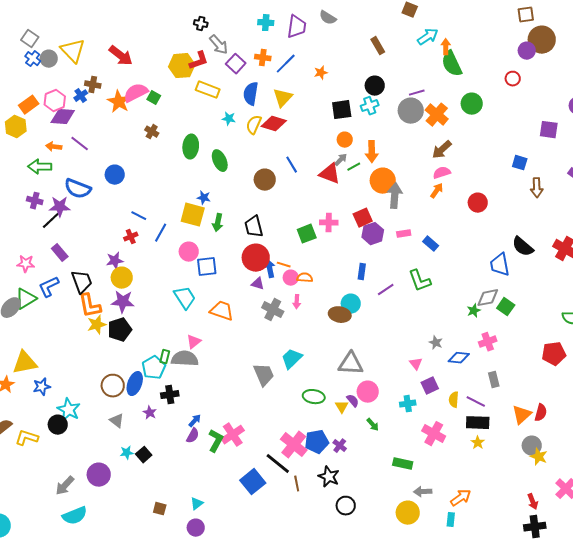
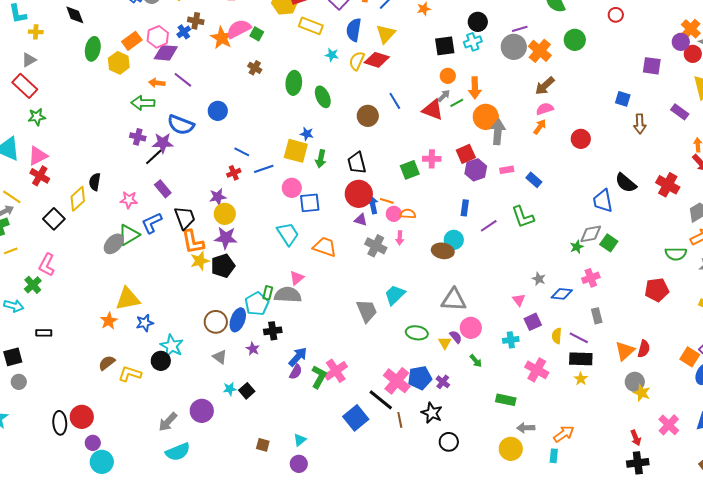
blue line: (161, 233) -> (264, 169), turned 42
blue arrow: (195, 421) -> (298, 357), size x1.5

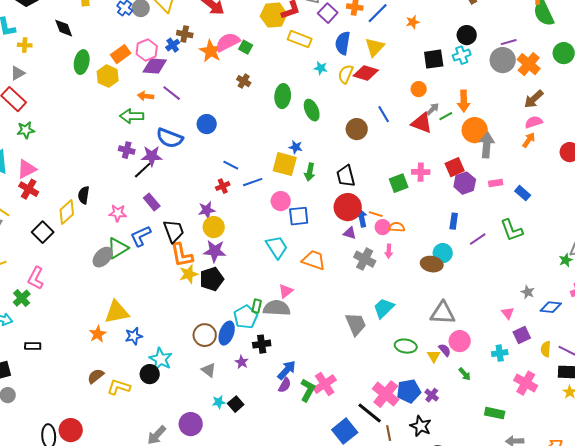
orange circle: (448, 76) -> (419, 89), moved

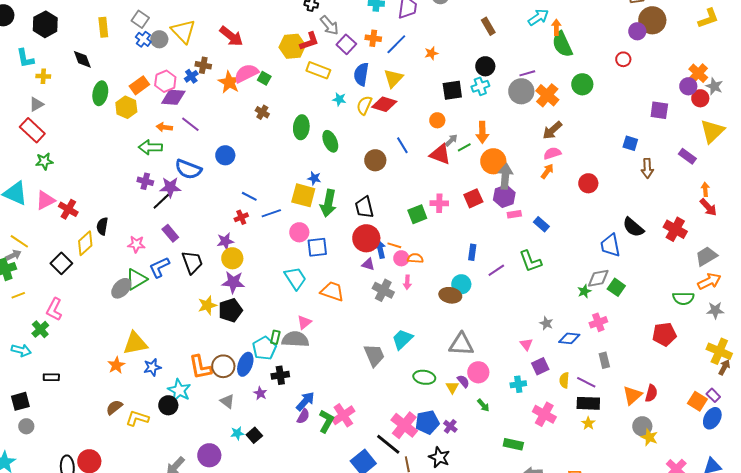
green arrow: (310, 172) -> (328, 203), size x1.5
purple hexagon: (465, 183) -> (504, 196), moved
red cross: (29, 189) -> (68, 209), moved
orange L-shape: (182, 255) -> (200, 367), moved

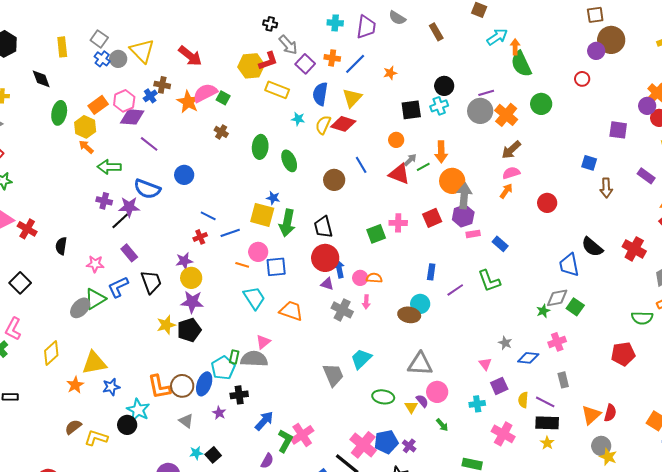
brown rectangle: (488, 26) -> (436, 32), moved
orange arrow: (164, 127) -> (86, 147), moved, turned 35
yellow diamond: (85, 243) -> (51, 353), moved
orange line: (394, 245) -> (242, 265), moved
purple semicircle: (303, 416) -> (267, 461), moved

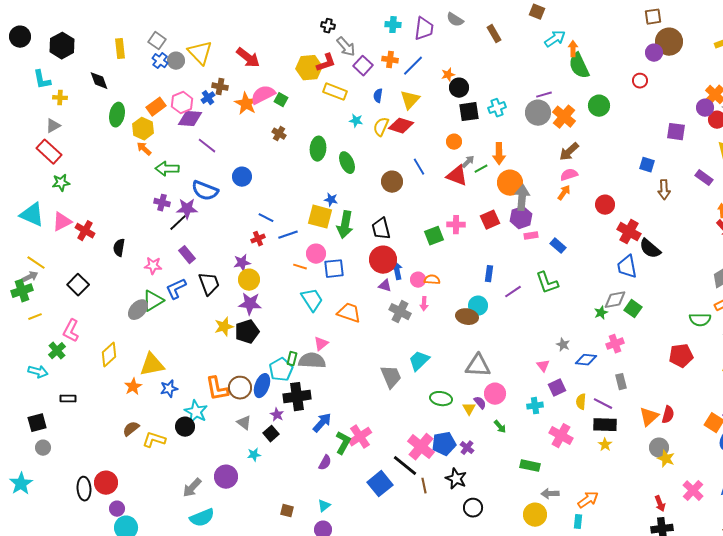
black circle: (444, 86) -> (459, 88), moved
blue semicircle: (320, 94) -> (378, 96), size x0.6
red cross: (634, 249) -> (629, 232), moved
black cross: (239, 395) -> (297, 397), size x1.5
black square: (213, 455) -> (271, 434), moved

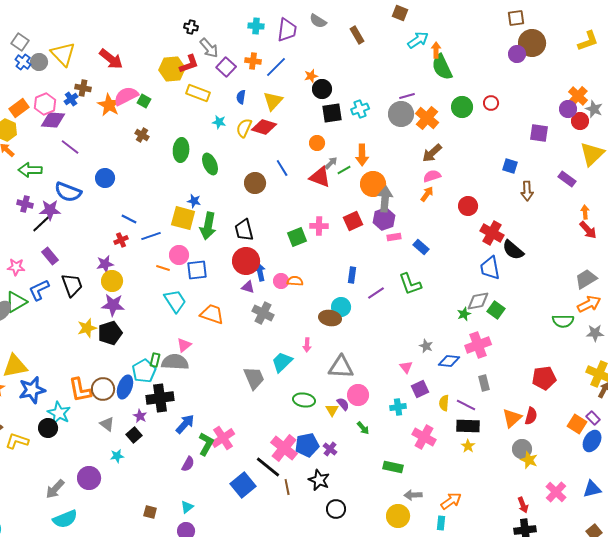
red circle: (640, 81) -> (491, 103), moved
pink arrow: (424, 304) -> (307, 345), moved
pink cross: (615, 344) -> (478, 345), size x1.4
red pentagon: (681, 356) -> (544, 378), moved
blue star: (169, 389) -> (32, 390), size x1.5

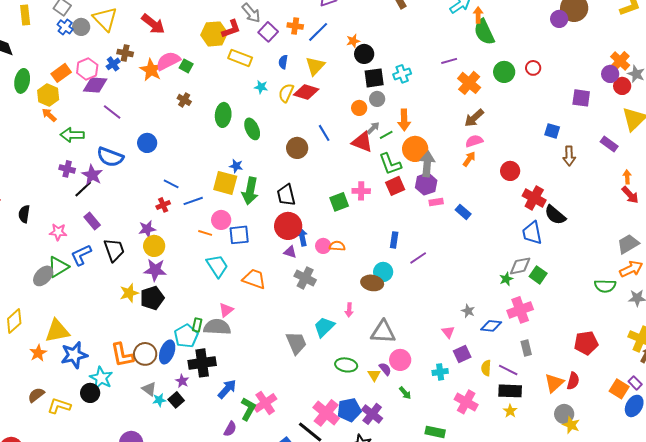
gray circle: (401, 114) -> (377, 99), moved, size x0.6
purple star: (50, 210) -> (92, 175), turned 30
green L-shape: (410, 284) -> (390, 164), moved
purple cross: (330, 449) -> (372, 414), size x1.5
cyan star: (117, 456) -> (159, 400), moved

